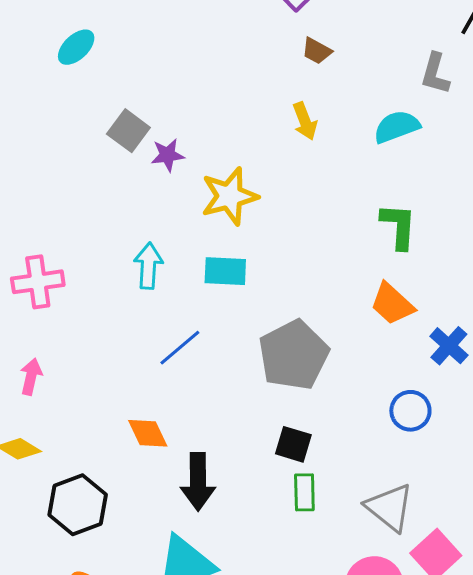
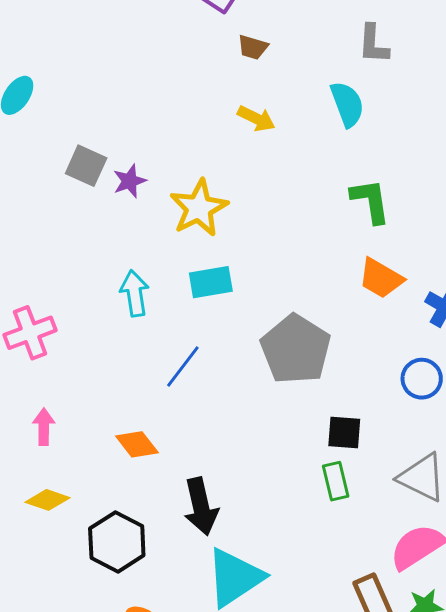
yellow arrow: (305, 121) -> (256, 118), turned -30
cyan semicircle: (397, 127) -> (347, 104), turned 102
orange diamond: (148, 433) -> (137, 444), moved
black square: (293, 444) -> (344, 433), moved
black arrow: (198, 482) -> (201, 506), moved

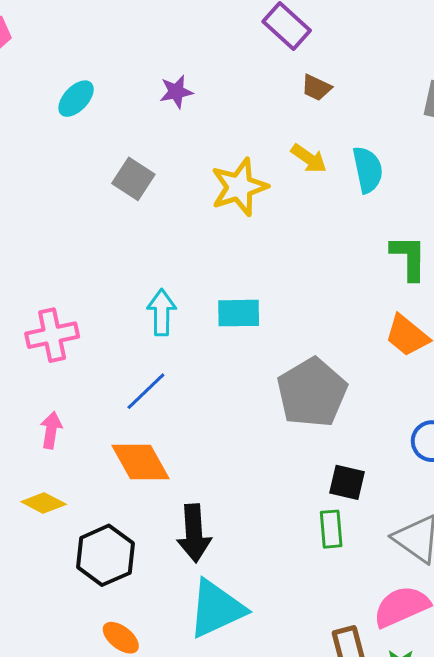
cyan semicircle: (347, 104) -> (368, 170), moved
purple star: (130, 181) -> (176, 92), moved
yellow star: (199, 208) -> (239, 187), moved
blue line: (183, 367) -> (146, 391), moved
orange diamond: (137, 444) -> (140, 462), size x1.4

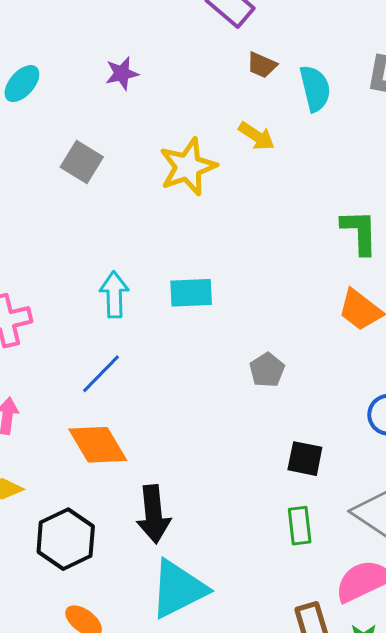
cyan semicircle: (368, 170) -> (315, 88), moved
gray pentagon: (312, 393) -> (267, 370), size x0.5
green rectangle: (331, 529) -> (300, 526), moved

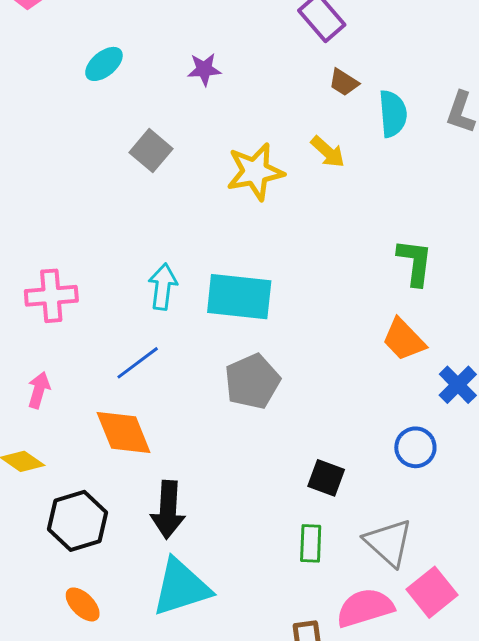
cyan rectangle: (191, 293) -> (239, 297), size x1.5
gray pentagon: (267, 370) -> (252, 381), moved, size x1.6

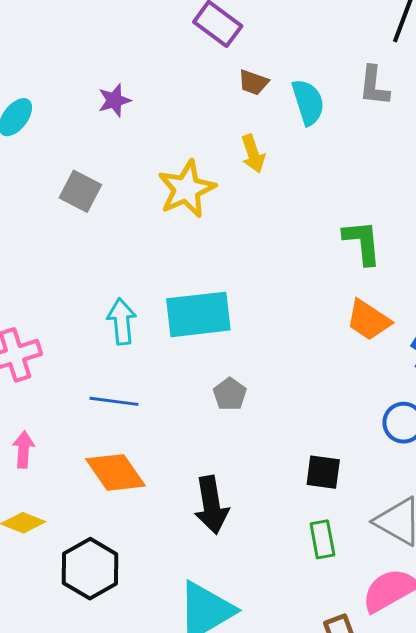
yellow arrow: (328, 152) -> (253, 154), turned 42
blue line: (138, 363) -> (114, 401), turned 57
gray pentagon: (252, 381) -> (230, 394), size x0.6
black arrow: (168, 510) -> (211, 505), moved

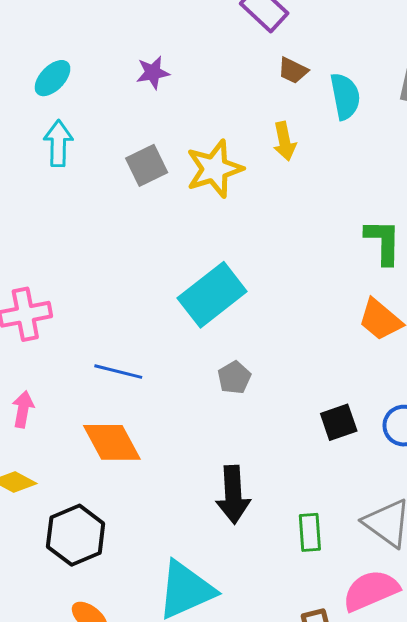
gray square: (80, 191) -> (147, 165), moved, turned 30
cyan rectangle: (198, 314) -> (212, 295), turned -38
cyan arrow: (122, 321) -> (58, 143), moved
black square: (323, 472) -> (339, 422), moved, turned -33
black arrow: (211, 505) -> (233, 495), moved

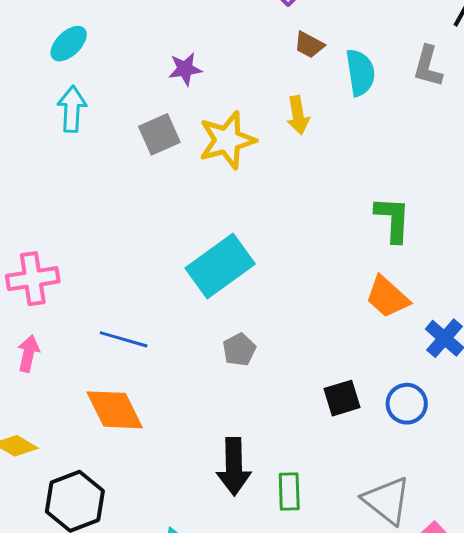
purple star: (153, 73) -> (185, 69), moved
pink arrow: (23, 409) -> (28, 354), moved
green rectangle: (310, 532) -> (289, 492), moved

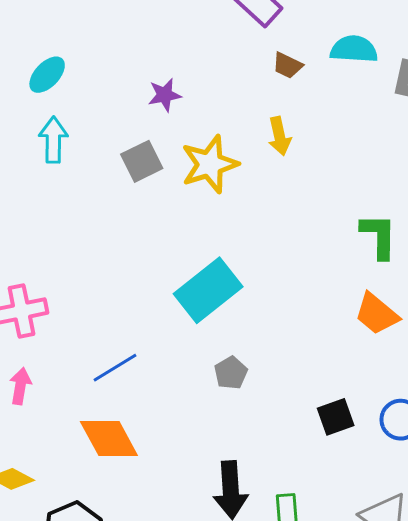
cyan semicircle: (360, 73) -> (354, 49), moved, turned -75
blue line: (124, 339) -> (115, 368), turned -45

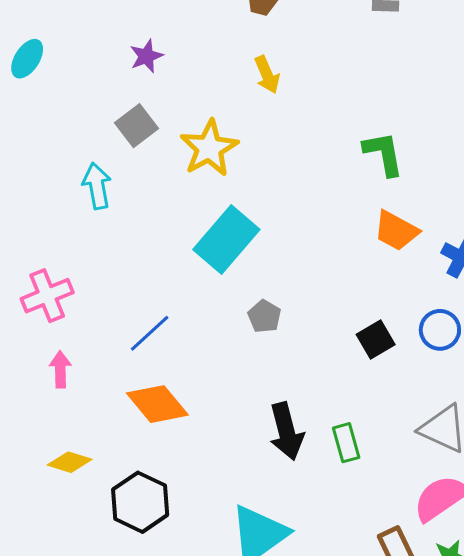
cyan arrow: (53, 140) -> (97, 186), moved
yellow star: (210, 164) -> (209, 148), moved

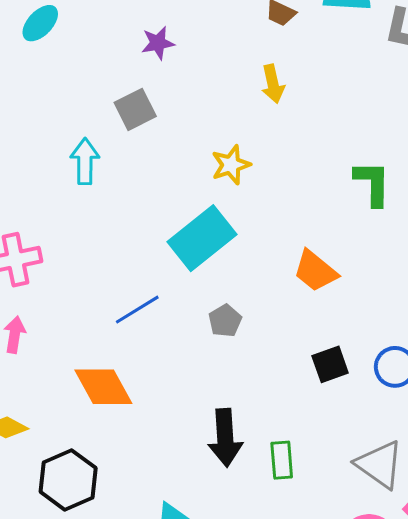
yellow star: (209, 148) -> (231, 165), moved, size x0.7
orange trapezoid: (396, 231) -> (315, 271), moved
blue line: (150, 333) -> (137, 310), moved

